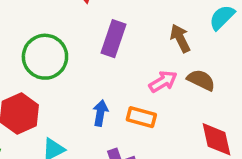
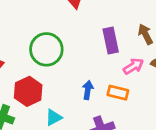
purple rectangle: (114, 39) -> (111, 40), moved, turned -30

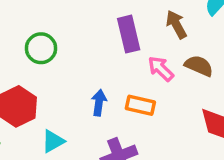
green circle: (46, 49) -> (41, 48), size x0.7
pink arrow: (133, 66) -> (161, 69), turned -102

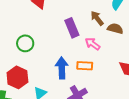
brown semicircle: (199, 66) -> (115, 29), moved
blue arrow: (99, 103) -> (62, 68), size x1.5

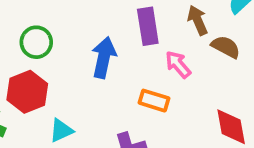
green circle: (25, 43) -> (36, 42), moved
blue arrow: (62, 68) -> (104, 58), moved

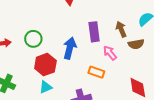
brown semicircle: (226, 47) -> (136, 44), turned 140
red hexagon: (27, 92) -> (45, 65), moved

